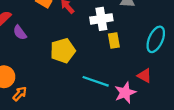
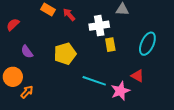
purple semicircle: (20, 33) -> (27, 52), moved

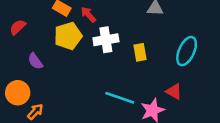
white cross: (99, 26) -> (106, 40), moved
yellow pentagon: (65, 54) -> (68, 36), moved

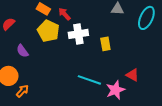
yellow pentagon: (68, 36) -> (48, 31), turned -30
cyan ellipse: (187, 51) -> (146, 18), moved

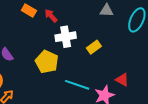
yellow pentagon: (48, 31) -> (47, 62), moved
yellow rectangle: (105, 44) -> (94, 47), turned 64

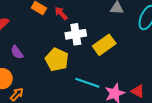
yellow rectangle: (94, 47) -> (104, 45), size x1.5
red triangle: (122, 80) -> (138, 91), moved

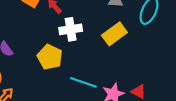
yellow rectangle: (104, 45) -> (114, 34), moved

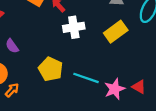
yellow pentagon: (50, 57) -> (51, 69), moved

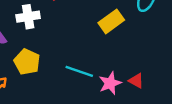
white cross: (74, 27) -> (28, 17), moved
yellow pentagon: (51, 69) -> (27, 62), moved

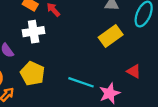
red triangle: (136, 81) -> (134, 71), moved

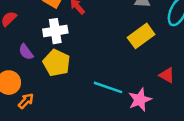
yellow pentagon: (32, 73) -> (57, 63), moved

